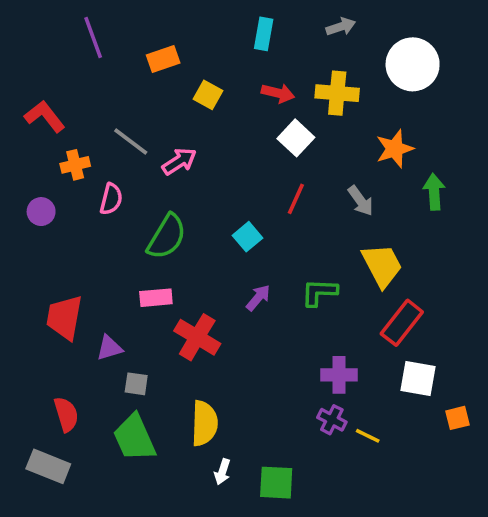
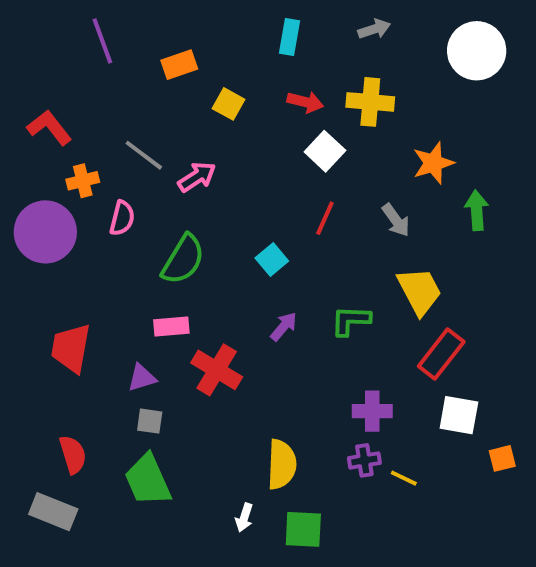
white circle: (413, 64) -> (477, 51), moved
purple circle: (41, 212) -> (45, 232), size x2.0
purple triangle: (109, 348) -> (142, 378), moved
purple cross: (332, 420) -> (364, 460), turned -36
yellow semicircle: (204, 423) -> (282, 464), moved

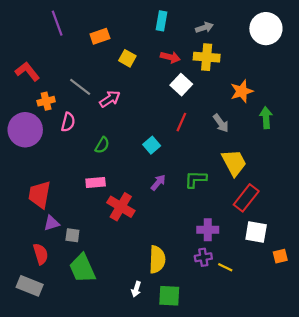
gray arrow: (374, 29) -> (204, 27), moved
green semicircle: (183, 260) -> (102, 145), size x0.6
purple triangle: (142, 378) -> (52, 223), moved
gray square: (150, 421) -> (72, 235), moved

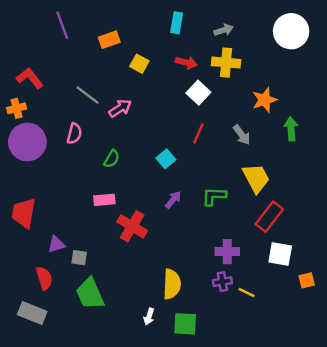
orange cross: (46, 101) -> (17, 108), moved
red trapezoid: (39, 195) -> (24, 213), moved

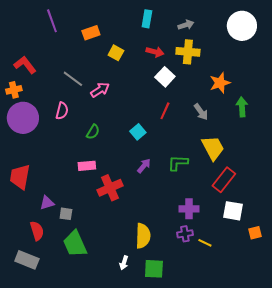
red cross: (132, 226) -> (110, 188), turned 35

